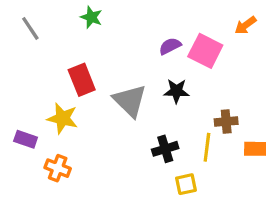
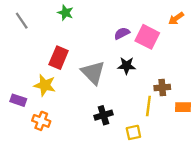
red rectangle: (82, 80) -> (59, 58), turned 45
black cross: (165, 149) -> (103, 115), moved

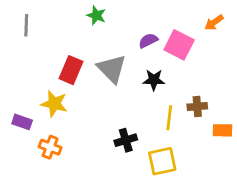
green star: (65, 13) -> (96, 15), moved
gray line: (22, 21) -> (26, 25), turned 36
gray triangle: (93, 73) -> (112, 69), moved
yellow line: (148, 106) -> (169, 118), moved
yellow square: (133, 132) -> (162, 161), size x1.5

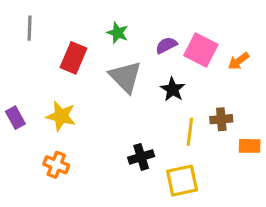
green star: (96, 15) -> (118, 33), moved
orange arrow: (214, 22) -> (239, 61), moved
red rectangle: (71, 70) -> (74, 58), moved
black star: (154, 80) -> (173, 89), turned 30
purple rectangle: (22, 122) -> (15, 118), moved, turned 42

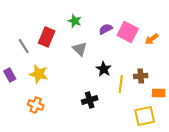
gray line: (30, 28) -> (24, 46), moved, turned -35
gray triangle: (125, 77) -> (80, 49), size x0.7
black star: (173, 89) -> (104, 69), moved
yellow square: (182, 181) -> (145, 116), moved

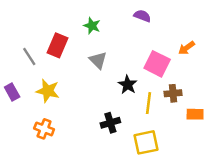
purple semicircle: (106, 29) -> (142, 16), moved, turned 48
pink square: (128, 32) -> (157, 64), moved
yellow square: (145, 116) -> (146, 142), moved

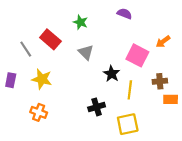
red rectangle: (58, 45) -> (50, 39), turned -72
purple rectangle: (12, 92) -> (11, 80), turned 40
brown cross: (173, 93) -> (160, 81), moved

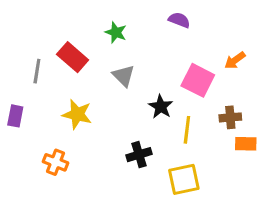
gray line: (26, 49) -> (37, 71), turned 42
yellow star: (42, 79) -> (77, 114), moved

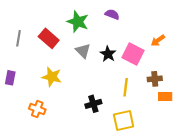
purple semicircle: (179, 20) -> (112, 14), moved
green star: (116, 32) -> (78, 22), size x1.5
gray line: (37, 71) -> (19, 38), moved
black star: (161, 107) -> (108, 54), moved

